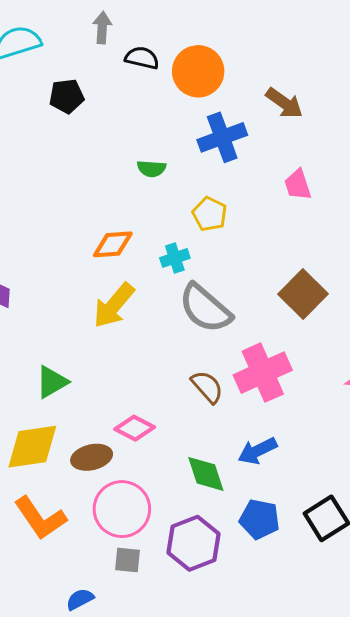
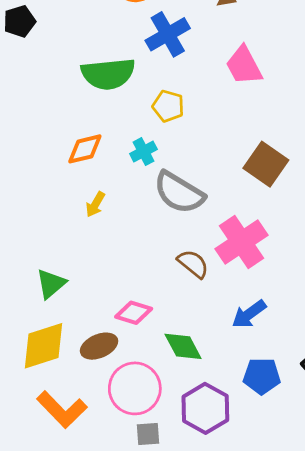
green semicircle: (152, 169) -> (108, 74), size x2.0
pink trapezoid: (298, 185) -> (244, 66), size x1.4
yellow arrow: (114, 305) -> (95, 204), size x0.6
green diamond: (206, 474) -> (183, 346), moved

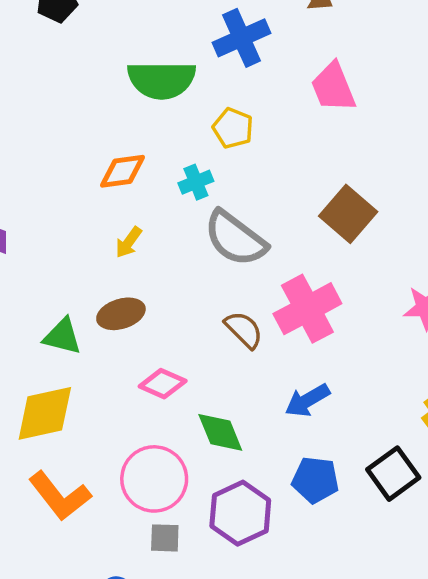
green triangle: (51, 284) -> (62, 336), turned 48
brown ellipse: (99, 346) -> (121, 314), moved

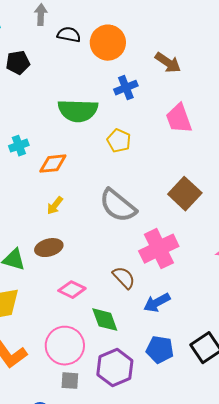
blue cross: (242, 38) -> (126, 88), size x0.7
cyan cross: (196, 182) -> (19, 146), moved
brown semicircle: (244, 330) -> (124, 278), moved

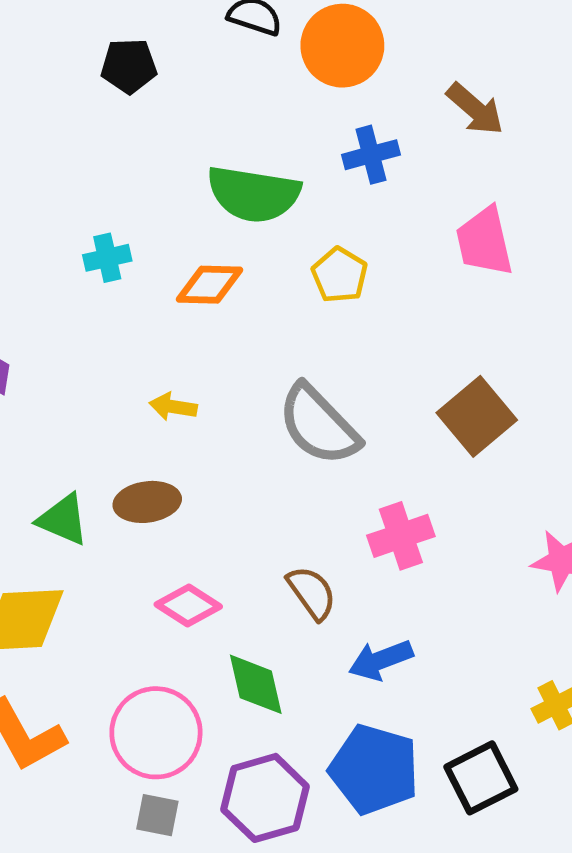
orange diamond: (53, 164) -> (209, 285), moved
yellow arrow: (55, 206) -> (173, 407), turned 54
pink cross: (159, 249) -> (401, 536), size x0.7
blue pentagon: (160, 350) -> (374, 769), size x1.4

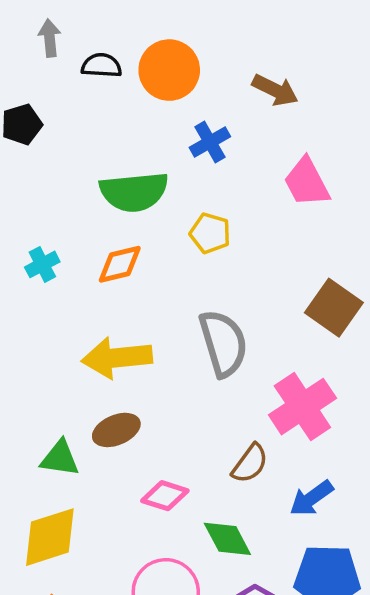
yellow arrow: (173, 407) -> (117, 358), size x2.0
gray semicircle: (319, 425) -> (223, 343), turned -138
pink cross: (401, 536) -> (302, 407), size x1.4
brown semicircle: (312, 593) -> (250, 464), turned 87

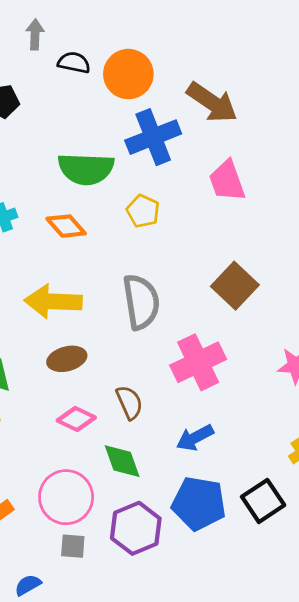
brown arrow: (275, 90) -> (212, 102), size x1.4
blue cross: (210, 142) -> (153, 137), size x1.6
orange diamond: (120, 264) -> (66, 226), turned 54
brown ellipse: (116, 430) -> (67, 359), moved
brown semicircle: (250, 464) -> (129, 402), moved, turned -68

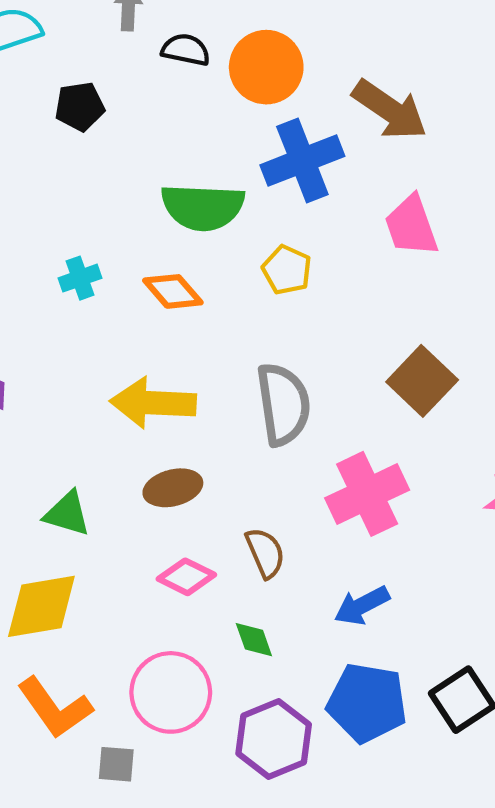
green diamond: (122, 461) -> (254, 640), size x0.7
gray square: (73, 546) -> (116, 764), moved

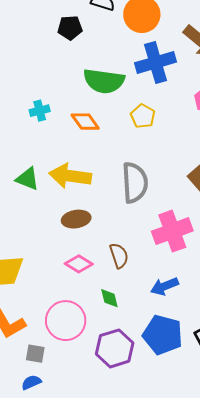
black pentagon: (80, 107) -> (70, 28), moved
green triangle: (67, 514) -> (27, 179), moved

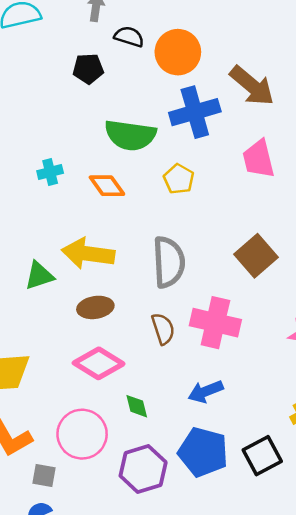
green triangle: (27, 179) -> (39, 276), moved, turned -40
pink cross: (172, 231) -> (215, 323), turned 33
brown semicircle: (119, 256) -> (163, 329), moved
pink diamond: (79, 264) -> (99, 363), size x1.4

